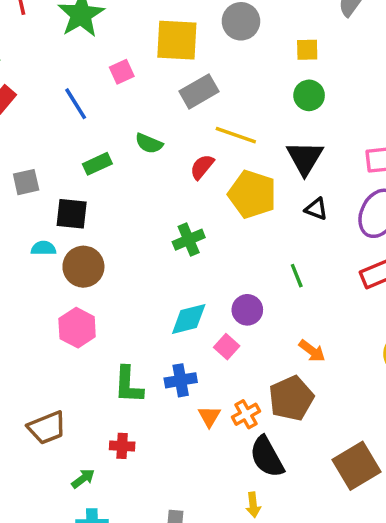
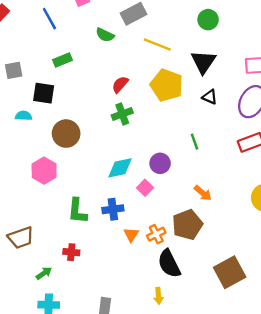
green semicircle: (149, 143) -> (105, 35), moved
red semicircle: (202, 167) -> (120, 84), moved
brown circle: (83, 267) -> (66, 134), moved

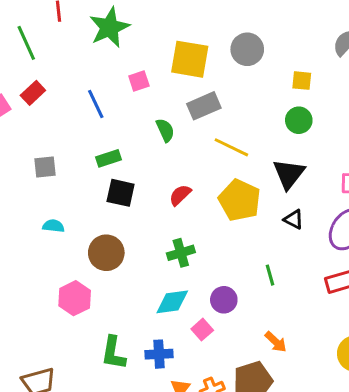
green semicircle: (105, 35) -> (165, 130), turned -144
black square: (44, 93) -> (121, 193), moved
green cross: (122, 114) -> (181, 253), moved

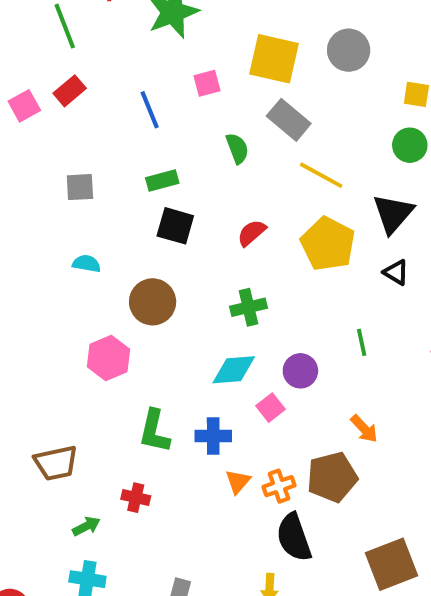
gray rectangle: (204, 106) -> (289, 120), turned 60

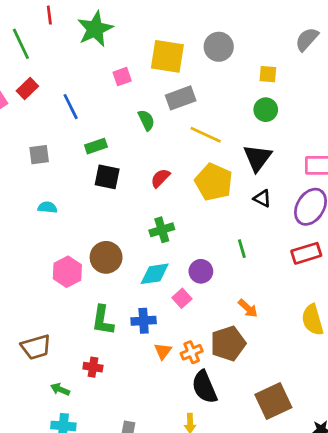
blue line: (150, 110) -> (71, 107), moved
gray rectangle: (289, 120) -> (181, 98), turned -56
brown circle: (153, 302) -> (106, 257), moved
green arrow: (86, 526) -> (60, 389), turned -126

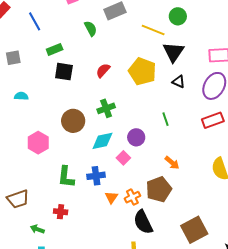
yellow line: (206, 135) -> (153, 30), moved
brown circle: (106, 257) -> (73, 121), moved

